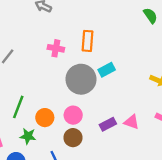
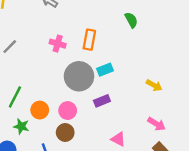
green semicircle: (150, 16) -> (131, 20), moved
pink triangle: (132, 122) -> (118, 139), moved
purple rectangle: (108, 124) -> (102, 101), moved

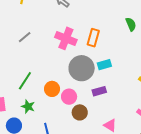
pink cross: (58, 44) -> (66, 38), size x1.5
orange circle: (40, 110) -> (52, 89), moved
brown circle: (65, 132) -> (80, 112), moved

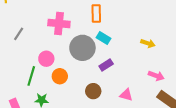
orange rectangle: (93, 38) -> (96, 14), moved
cyan rectangle: (104, 65) -> (104, 38), turned 64
pink circle: (69, 97) -> (46, 59), moved

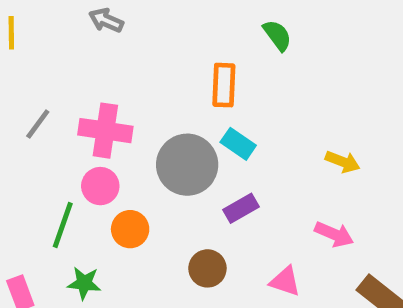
pink cross: (59, 24) -> (105, 131), moved
pink arrow: (156, 76) -> (334, 234), moved

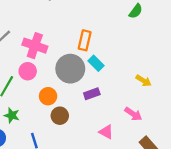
green semicircle: (277, 35) -> (136, 11), moved, turned 63
orange rectangle: (224, 85) -> (85, 40), moved
orange circle: (130, 229) -> (48, 96), moved
brown circle: (207, 268) -> (60, 116), moved

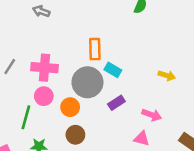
orange circle: (48, 96) -> (70, 107), moved
pink arrow: (133, 114) -> (152, 115), moved
brown circle: (60, 116) -> (75, 135), moved

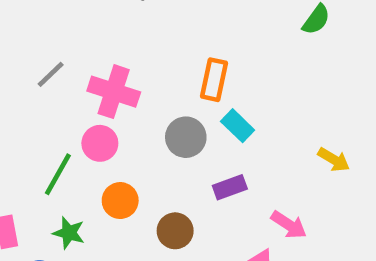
gray circle: (87, 82) -> (186, 137), size x0.7
orange circle: (70, 107) -> (120, 201), moved
brown circle: (75, 135) -> (175, 231), moved

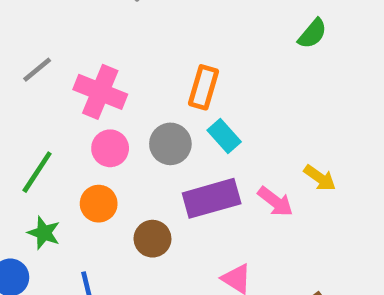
pink circle: (100, 143) -> (110, 148), moved
purple rectangle: (230, 187) -> (212, 198), size x1.6
pink arrow: (289, 225) -> (275, 202), moved

